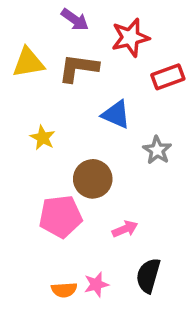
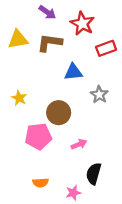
red star: (130, 38) -> (82, 23), turned -30
blue triangle: (116, 114) -> (73, 72), turned -30
yellow star: (43, 138) -> (19, 98), moved
pink star: (96, 284) -> (73, 193), moved

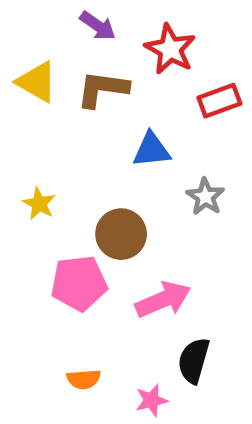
yellow triangle: (18, 39) -> (37, 82), turned 40
pink arrow: (79, 144) -> (163, 300), size x1.6

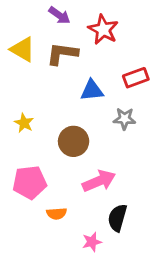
red rectangle: (219, 101) -> (136, 78), moved
gray star: (205, 197) -> (124, 119), turned -30
pink pentagon: (79, 283) -> (30, 182), moved
orange semicircle: (84, 379) -> (57, 214), moved

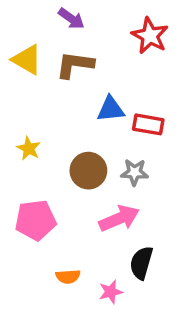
red star: (103, 30) -> (150, 36), moved
red rectangle: (136, 78) -> (148, 124), moved, turned 30
gray star: (124, 119) -> (135, 172), moved
orange semicircle: (57, 214) -> (68, 276), moved

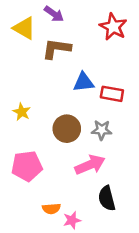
yellow triangle: (27, 60) -> (24, 28), moved
black semicircle: (141, 263) -> (107, 198), turned -30
pink star: (111, 292) -> (72, 220), moved

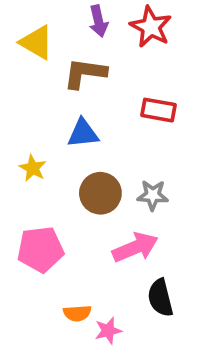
purple arrow: (54, 14) -> (99, 21), moved, turned 42
red star: (113, 27) -> (151, 27), moved
blue triangle: (84, 82) -> (83, 133), moved
red rectangle: (112, 94) -> (158, 110), moved

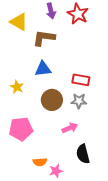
red rectangle: (158, 110) -> (81, 80), moved
pink arrow: (135, 247) -> (70, 128), size x0.7

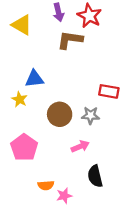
brown L-shape: (44, 38) -> (70, 40), moved
blue triangle: (43, 69) -> (34, 79), moved
red rectangle: (81, 80) -> (109, 91), moved
pink pentagon: (21, 129) -> (24, 148), turned -30

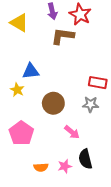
gray star: (91, 115) -> (91, 104), moved
pink arrow: (80, 146) -> (72, 132), turned 63
pink star: (64, 196) -> (65, 166), moved

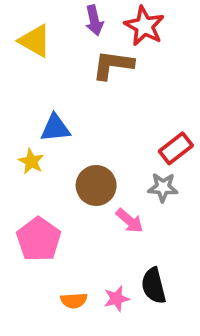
red rectangle: (98, 83) -> (176, 148), turned -48
pink arrow: (72, 132) -> (129, 221), moved

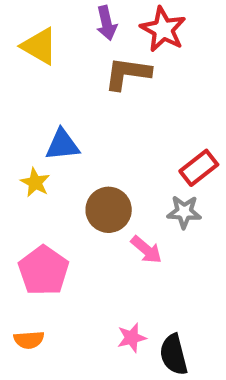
black semicircle: (154, 286) -> (174, 355), moved
orange semicircle: (74, 301) -> (29, 340), moved

